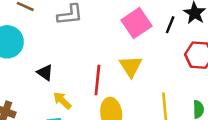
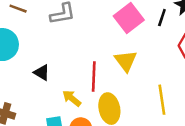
yellow arrow: (62, 100) -> (72, 98), moved

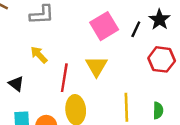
black triangle: (42, 73) -> (16, 84), moved
yellow arrow: (72, 98) -> (39, 55), moved

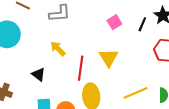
pink square: (104, 26) -> (114, 22), size x0.6
yellow line: (126, 107) -> (136, 93), turned 70

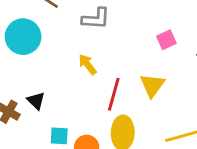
black triangle: (39, 74) -> (36, 101), moved

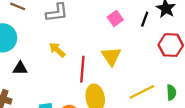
black triangle: (36, 101) -> (20, 68), moved, turned -32

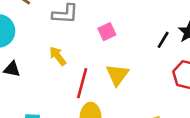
pink square: (115, 18) -> (107, 32), moved

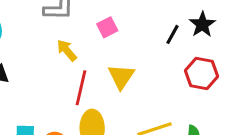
yellow arrow: (58, 56) -> (67, 50), moved

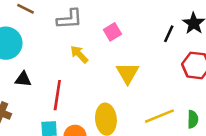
red line: (81, 88) -> (57, 95), moved

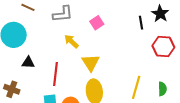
black line: (169, 34) -> (141, 23), turned -32
yellow triangle: (128, 73) -> (91, 63), moved
yellow line: (159, 116) -> (136, 87), turned -50

